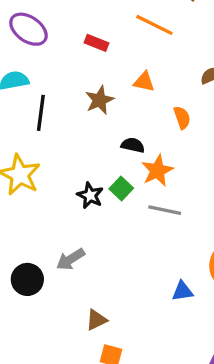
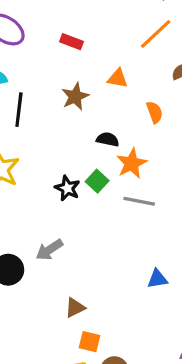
orange line: (154, 25) -> (156, 34), moved, turned -69

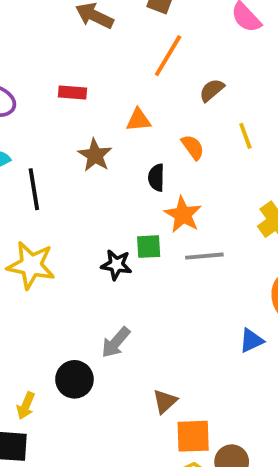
black semicircle: (108, 139) -> (156, 178), moved, turned -85
green square: (97, 181) -> (149, 247), turned -30
orange square: (90, 342) -> (193, 436), size x1.4

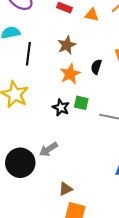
orange triangle: (138, 120) -> (92, 15), moved
orange star: (183, 215) -> (70, 74), moved
black circle: (74, 379) -> (20, 163), size x1.4

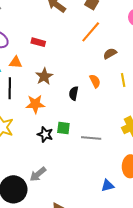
orange triangle: (92, 15) -> (16, 62), moved
orange star: (70, 74) -> (35, 104), moved, turned 30

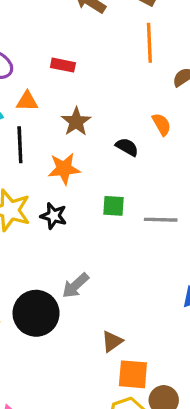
orange line: (91, 32) -> (149, 43), turned -40
black semicircle: (74, 93) -> (127, 147), turned 112
black star: (45, 134) -> (54, 216), moved

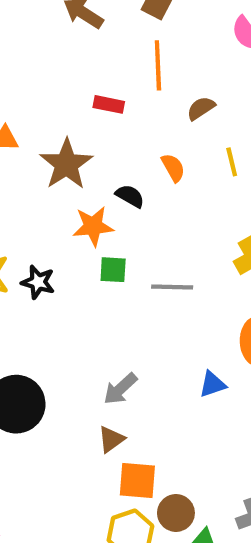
red rectangle: (63, 65) -> (109, 104), moved
brown star: (76, 122) -> (66, 164), size x1.4
orange star: (64, 169) -> (93, 226), moved
gray arrow: (75, 285) -> (120, 389), moved

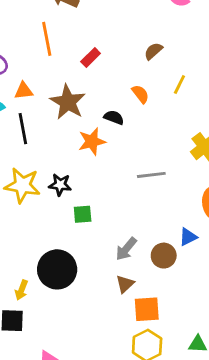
orange line: (158, 65) -> (47, 39), moved
red rectangle: (109, 104) -> (91, 58), turned -48
yellow line: (232, 162) -> (179, 84), turned 48
green square: (113, 270) -> (83, 214), moved
brown circle: (176, 513) -> (164, 256), moved

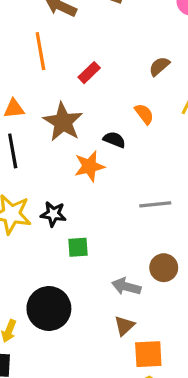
gray arrow: (126, 249) -> (126, 287), turned 65
brown circle: (164, 256) -> (164, 268), moved

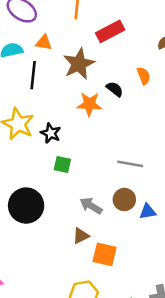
red rectangle: (89, 73) -> (110, 31), size x1.5
gray line: (155, 204) -> (130, 164), moved
orange square: (148, 354) -> (105, 254), moved

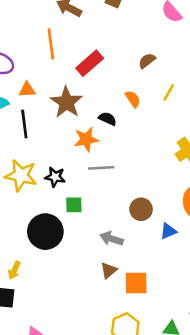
gray line: (130, 164) -> (101, 168), moved
brown circle: (124, 200) -> (141, 209), moved
black circle: (26, 206) -> (45, 232), moved

